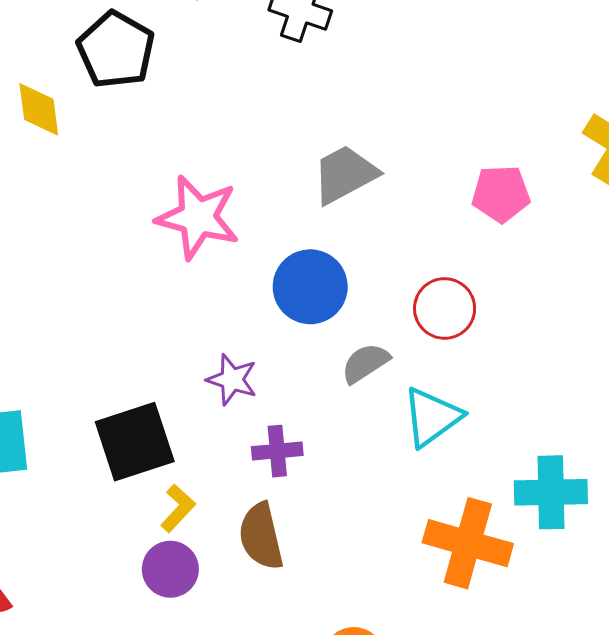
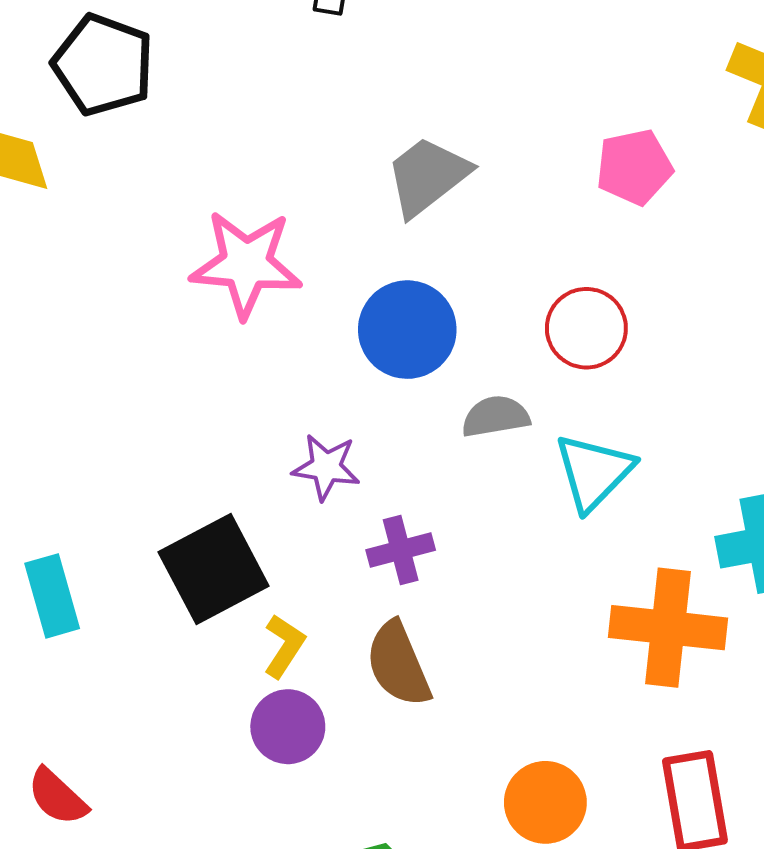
gray semicircle: (365, 363) -> (496, 416), turned 33

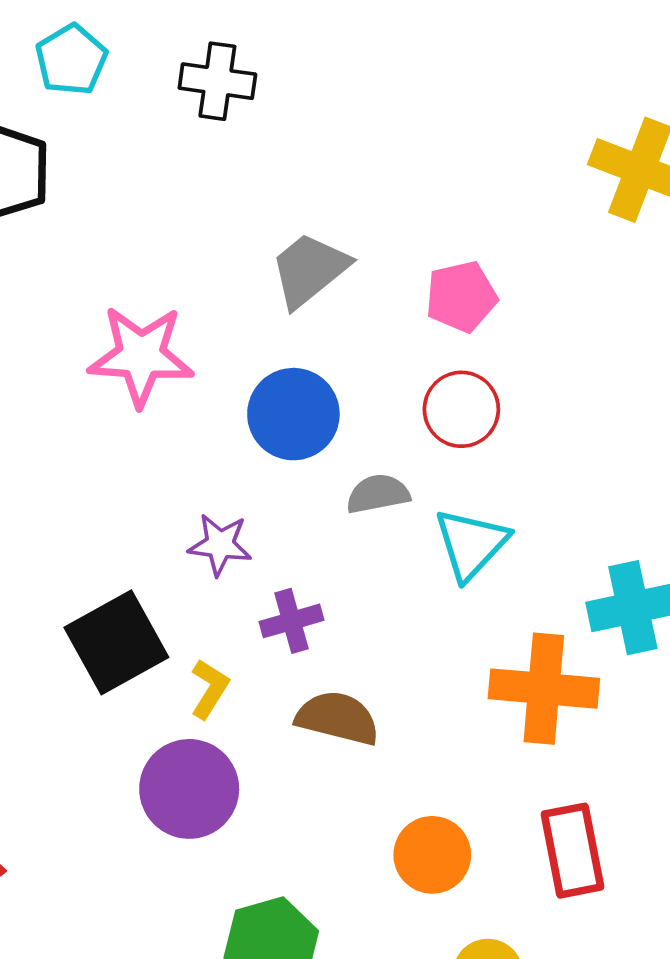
pink pentagon: (634, 167) -> (461, 297), moved
yellow L-shape: (284, 646) -> (210, 689), moved
brown semicircle: (398, 664) -> (338, 718), moved, turned 128
purple circle: (288, 727) -> (189, 789), size x1.4

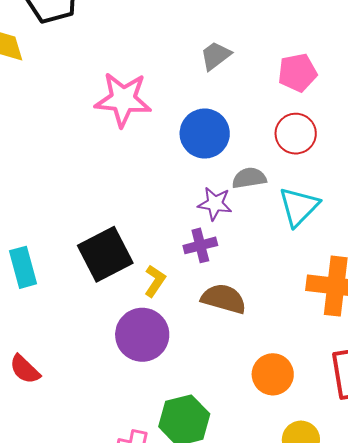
gray trapezoid: (309, 270) -> (216, 56), size x0.7
purple star: (220, 545) -> (215, 204), moved

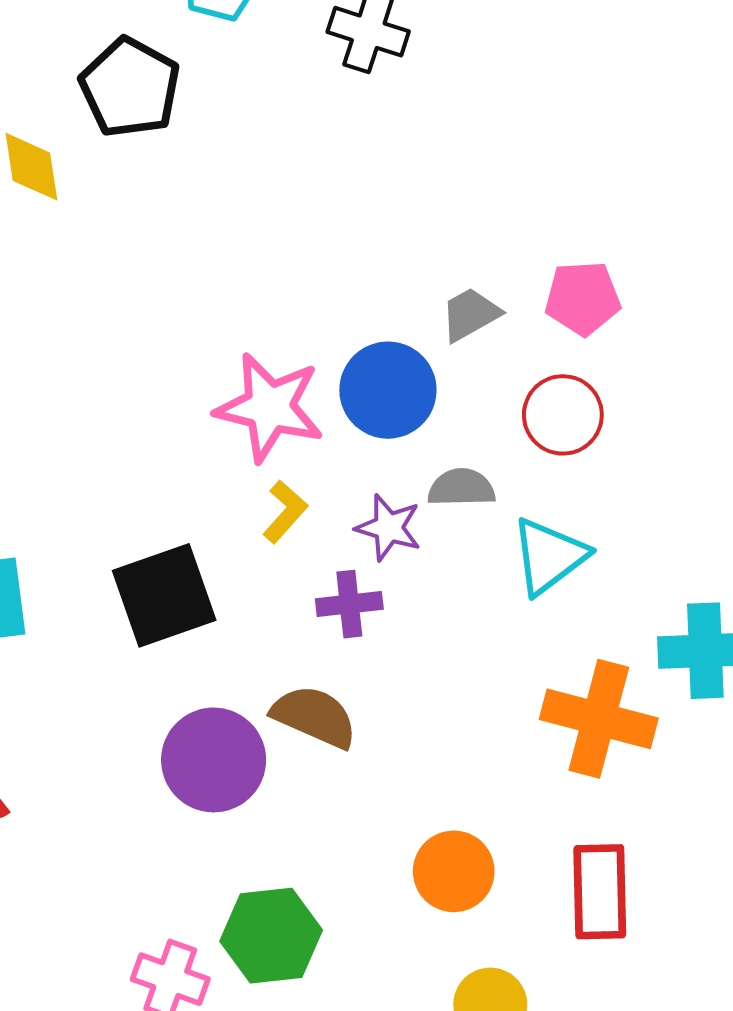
gray trapezoid: (216, 56) -> (470, 314), moved
pink star: (123, 99) -> (270, 407), moved
yellow L-shape: (155, 281) -> (285, 512), moved
brown semicircle: (224, 299) -> (314, 717), moved

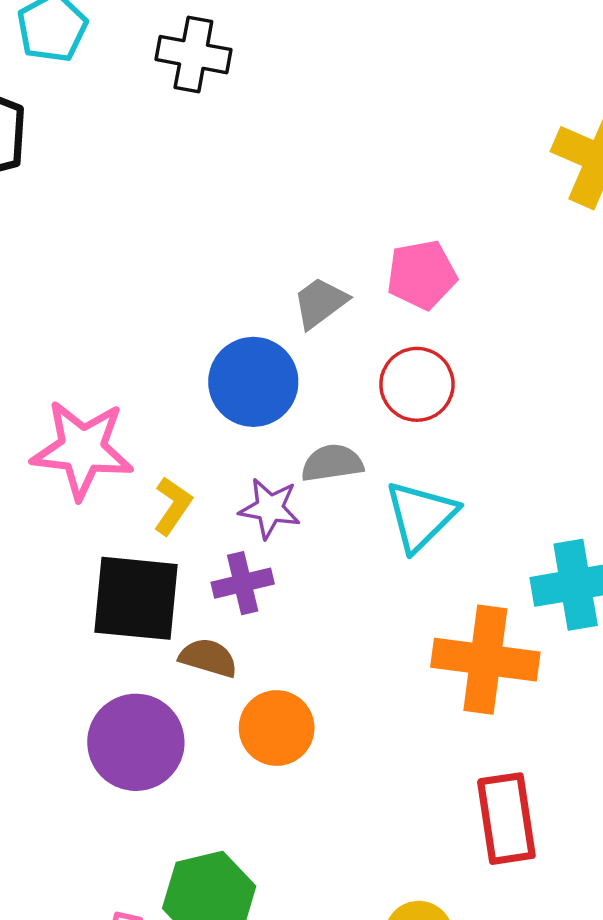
pink star: (270, 407) -> (82, 449), moved
black square: (164, 595) -> (136, 598), moved, turned 32
brown semicircle: (314, 717) -> (208, 658), moved, size x0.7
orange circle: (454, 871) -> (277, 728), moved

